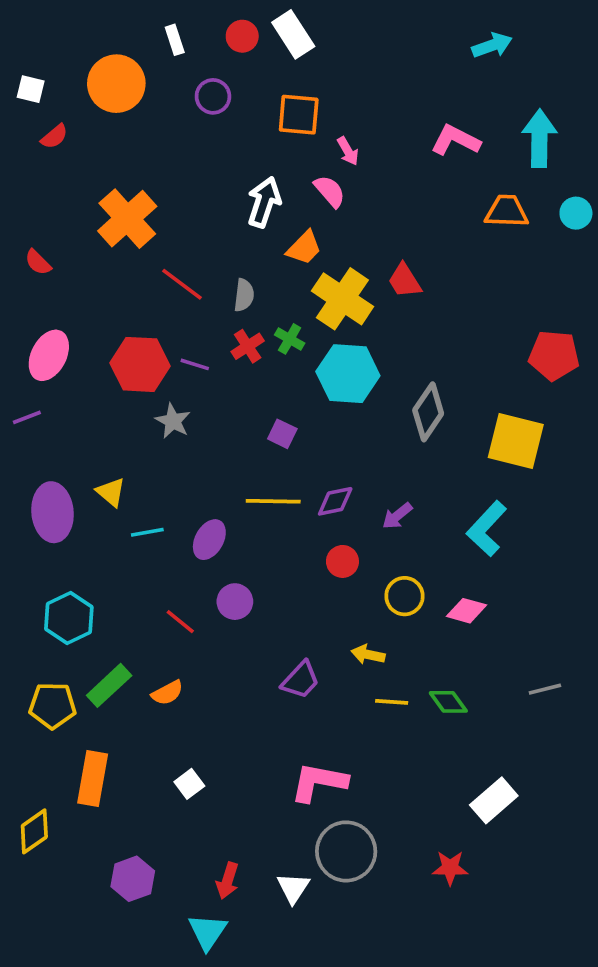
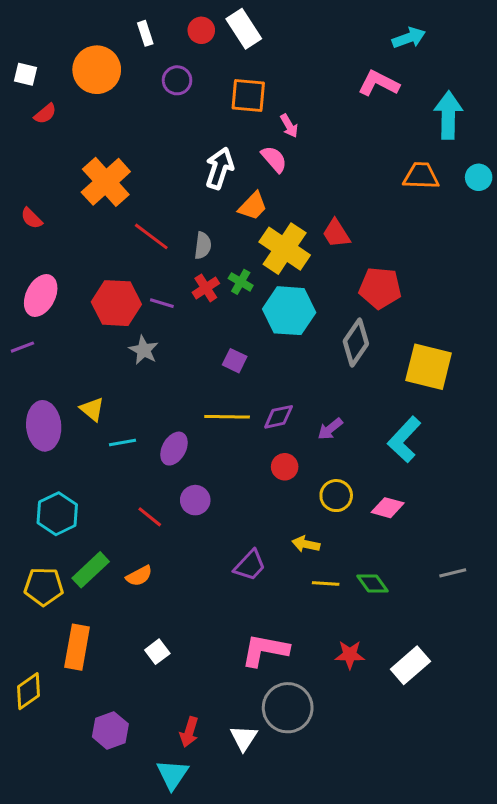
pink L-shape: (456, 140) -> (379, 83), moved
red pentagon: (554, 355) -> (380, 288), moved
red star: (450, 868) -> (350, 655), moved

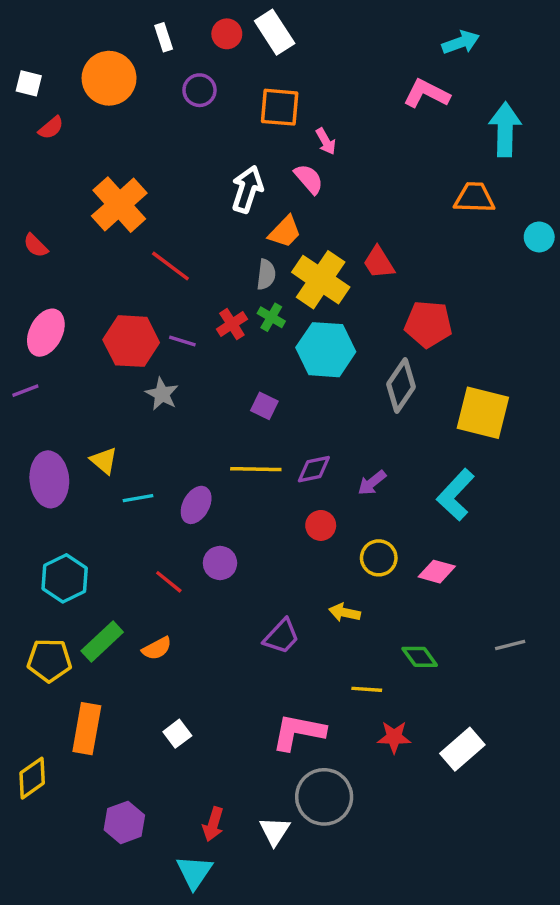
cyan circle: (479, 177) -> (539, 237), moved
gray semicircle: (203, 246) -> (266, 275), moved
yellow line: (326, 583) -> (367, 689), moved

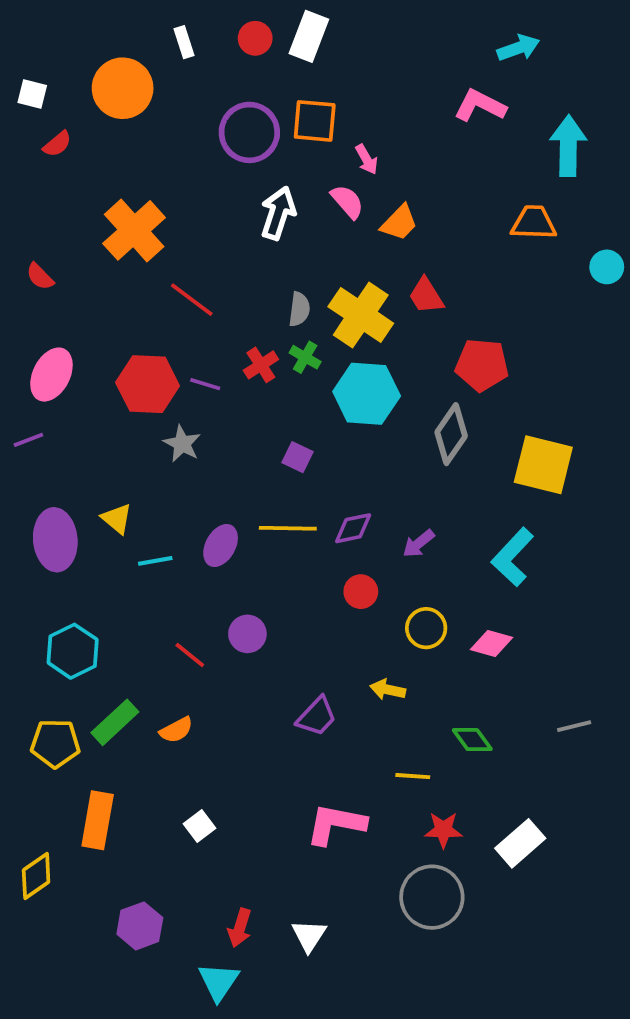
white rectangle: (275, 32) -> (309, 36), turned 54
purple circle: (199, 90) -> (249, 132), moved, size x1.6
orange trapezoid: (285, 232) -> (399, 223), moved
purple ellipse: (196, 505) -> (221, 546), moved
gray circle: (324, 797) -> (432, 897), moved

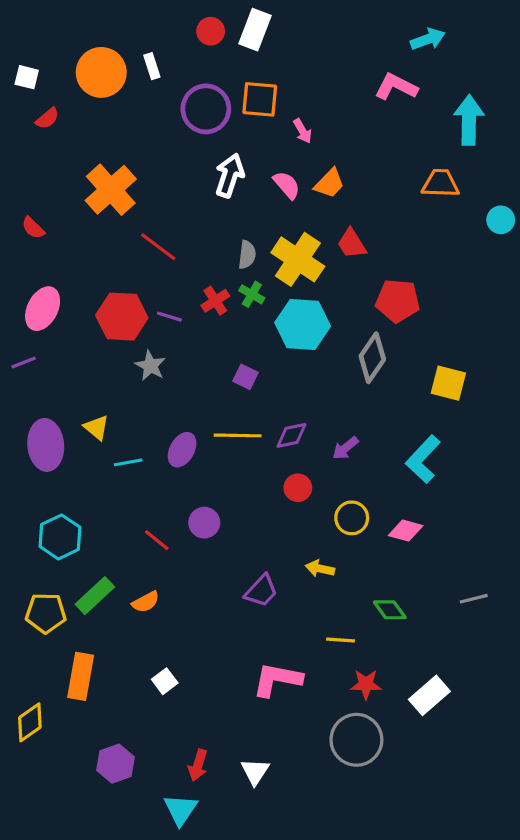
white rectangle: (184, 42) -> (152, 66), moved
pink semicircle: (347, 202) -> (287, 185), moved
yellow square: (543, 465) -> (448, 383), size x0.7

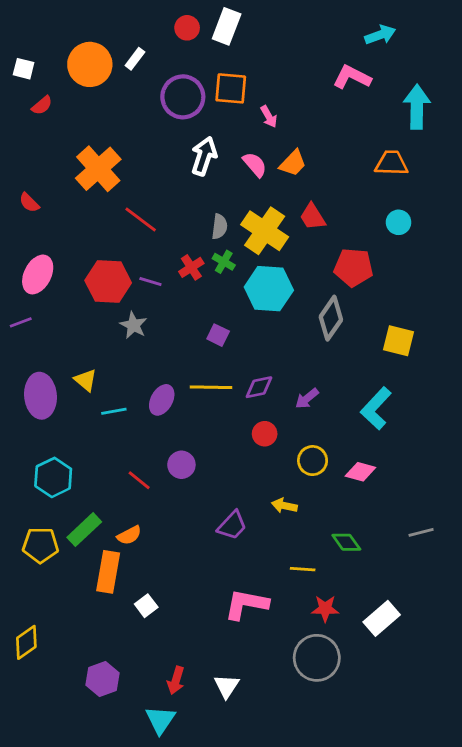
white rectangle: (152, 66) -> (135, 59), turned 55
cyan circle: (501, 220) -> (399, 222), moved
orange rectangle: (81, 676) -> (108, 572), moved

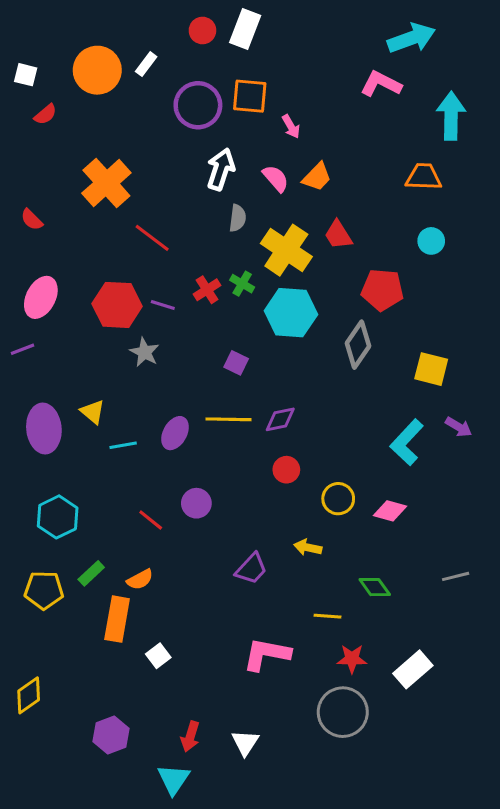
cyan arrow: (380, 35) -> (411, 38), size x1.4
gray semicircle: (219, 227) -> (238, 218), moved
purple arrow: (307, 399) -> (459, 427), moved, turned -110
green rectangle: (84, 530) -> (91, 573), size x0.7

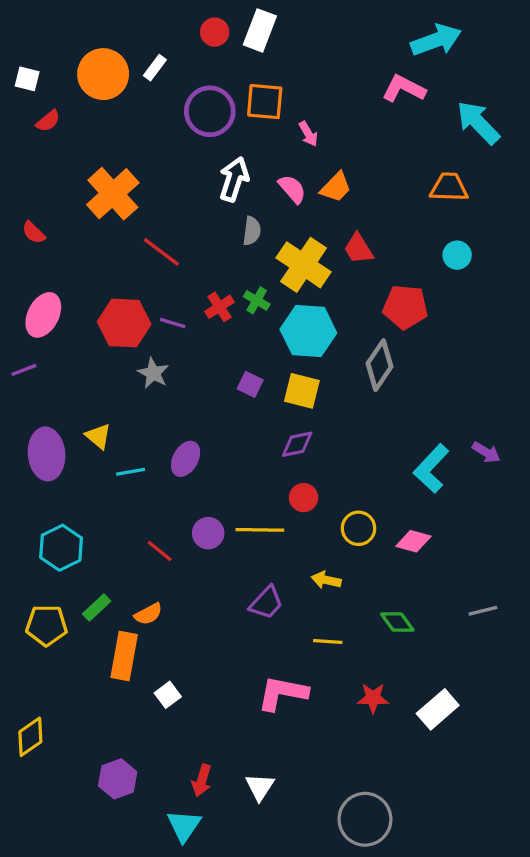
cyan arrow: (451, 116) -> (478, 123), turned -45
yellow square: (431, 369) -> (302, 391), moved
yellow line: (228, 419) -> (260, 530), moved
yellow line: (328, 616) -> (328, 641), moved
gray circle: (343, 712) -> (365, 819), moved

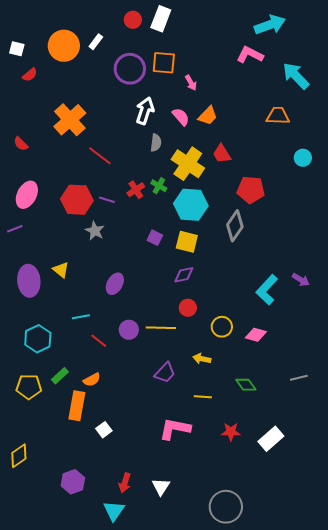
cyan circle: (457, 255) -> (303, 158), moved
cyan line: (131, 472) -> (81, 317), moved

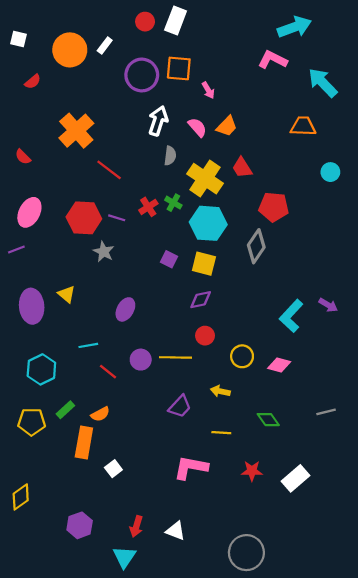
white square: (17, 49) -> (19, 39), moved
white triangle: (161, 487) -> (176, 531), turned -42

